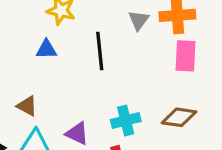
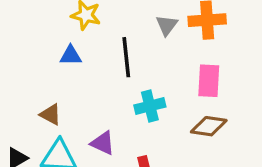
pink rectangle: (185, 56) -> (209, 81), moved
cyan cross: (126, 121) -> (150, 106), moved

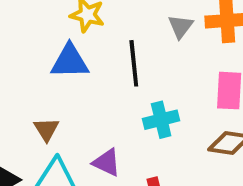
blue triangle: (71, 56) -> (70, 61), size x1.5
brown triangle: (50, 114) -> (46, 129), turned 30

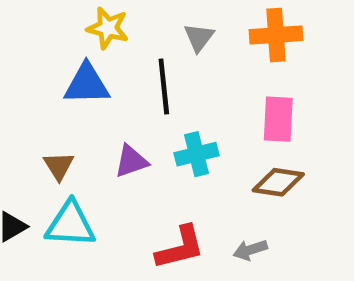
gray triangle: (180, 26) -> (199, 37), moved
purple triangle: (107, 162) -> (131, 161), moved, turned -44

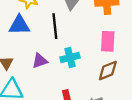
brown diamond: (278, 182) -> (108, 70), turned -30

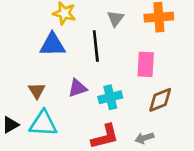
pink rectangle: (108, 41) -> (146, 64), moved
cyan cross: (70, 58) -> (110, 97), moved

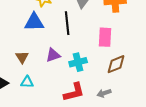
cyan triangle: (43, 123) -> (27, 82), size x0.6

